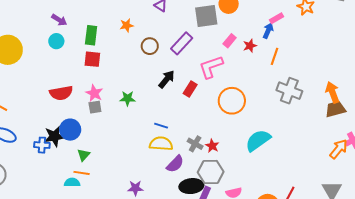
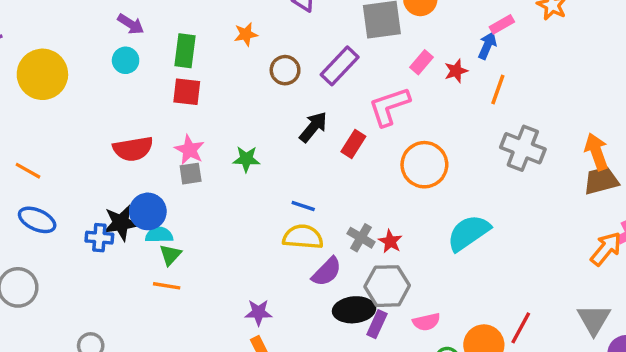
cyan semicircle: (72, 183) -> (159, 235), moved

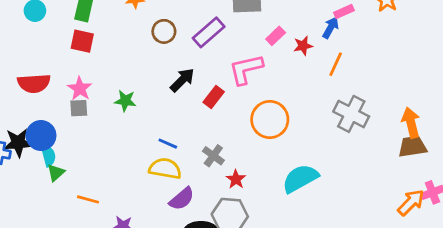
cyan semicircle: (159, 235) -> (48, 155), turned 70
gray cross: (361, 238) -> (213, 156), moved
orange line: (167, 286) -> (88, 199), moved

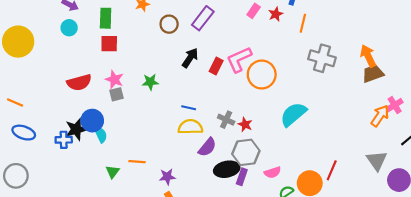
pink L-shape: (246, 69) -> (239, 59), moved
gray cross: (213, 156) -> (226, 120), moved
green triangle: (56, 173) -> (113, 172), moved

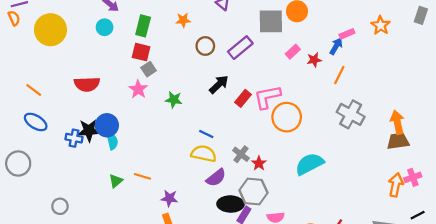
red semicircle: (79, 82) -> (87, 84), moved
gray square: (117, 94) -> (149, 69), moved, turned -32
orange arrow: (380, 116) -> (396, 185), turned -35

